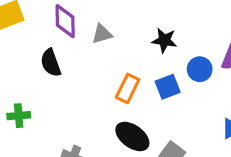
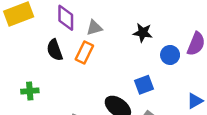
blue square: (168, 87) -> (144, 85), moved
orange rectangle: (128, 88) -> (84, 52), moved

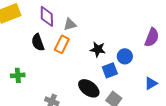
black star: (143, 33) -> (98, 49), moved
blue circle: (170, 55) -> (125, 56), moved

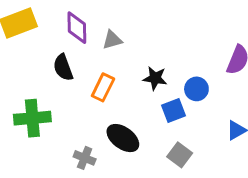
orange rectangle: (62, 44) -> (103, 87), moved
green cross: (18, 75) -> (32, 118), size x1.6
black ellipse: (89, 88) -> (123, 138), moved

